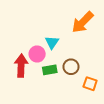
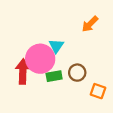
orange arrow: (83, 22) -> (90, 24), size x0.7
pink circle: (37, 54) -> (40, 59), size x1.6

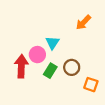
pink circle: (40, 59) -> (37, 55), size x0.6
green rectangle: (54, 76) -> (50, 71), turned -48

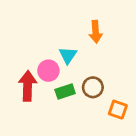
orange arrow: (83, 22) -> (96, 32), moved, turned -49
green rectangle: (50, 71) -> (65, 91), turned 40

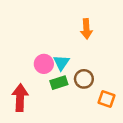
cyan triangle: (68, 55) -> (61, 63), moved
red arrow: (28, 86) -> (20, 98), moved

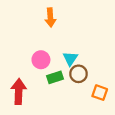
orange arrow: (86, 29) -> (50, 17), moved
cyan triangle: (61, 63) -> (70, 59), moved

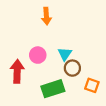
green rectangle: (55, 77) -> (53, 89), moved, size x1.5
red arrow: (19, 91) -> (17, 71), moved

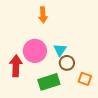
pink circle: (38, 55) -> (35, 51), size x1.5

